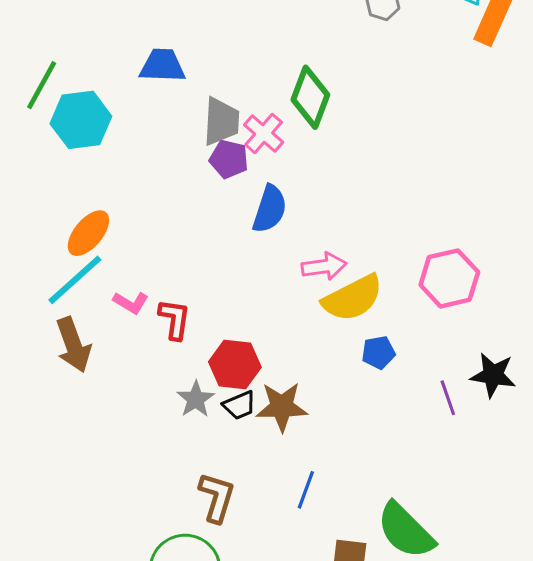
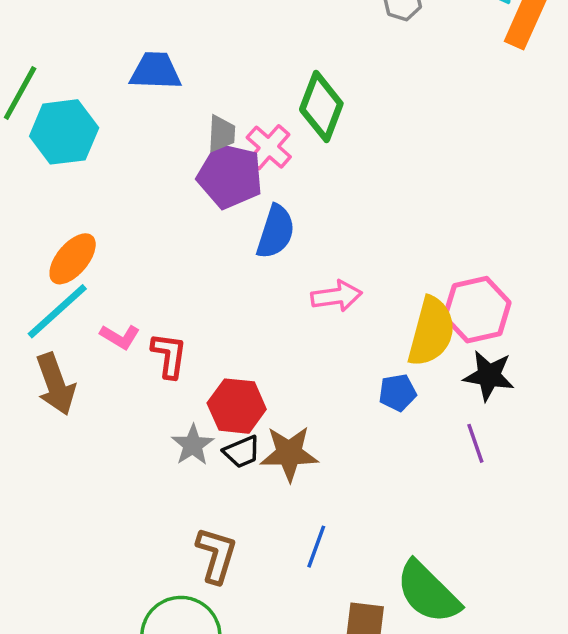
gray trapezoid: (221, 121) -> (221, 134), size x0.7
purple pentagon: (229, 159) -> (230, 176), size x1.5
yellow semicircle: (353, 298) -> (431, 332), moved, turned -48
black star: (493, 375) -> (489, 376), moved

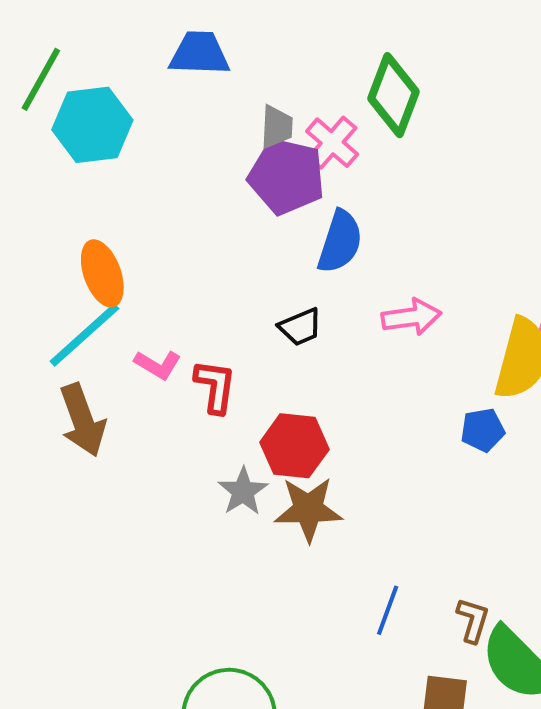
orange ellipse: (73, 259) -> (102, 273), turned -60
black trapezoid: (242, 452) -> (300, 327), moved
brown star: (289, 453) -> (308, 509), moved
brown L-shape: (216, 555) -> (473, 620), moved, size x0.7

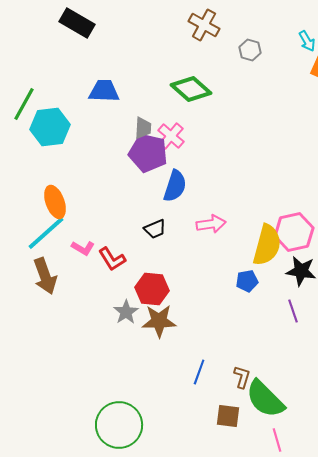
green diamond: (394, 95) -> (191, 89), moved, turned -69
red L-shape: (215, 386) -> (112, 259), turned 140

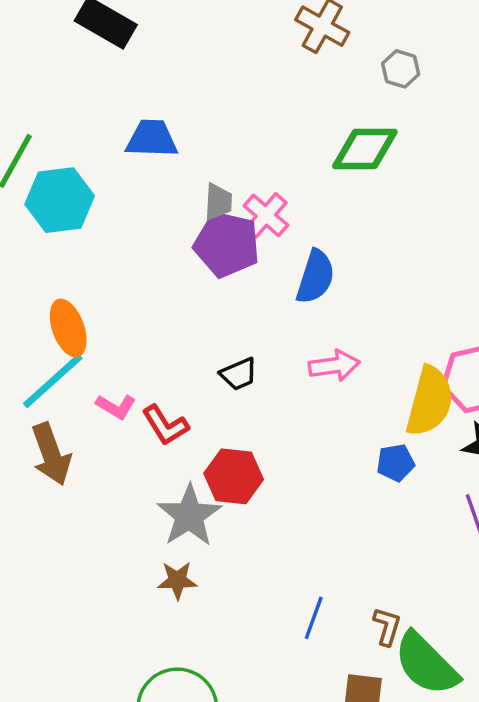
green diamond: (191, 89) -> (365, 149), moved, turned -42
blue semicircle: (175, 186) -> (315, 277), moved
gray star: (126, 312) -> (189, 516), size x1.5
brown star: (159, 321) -> (177, 580), moved, size x0.7

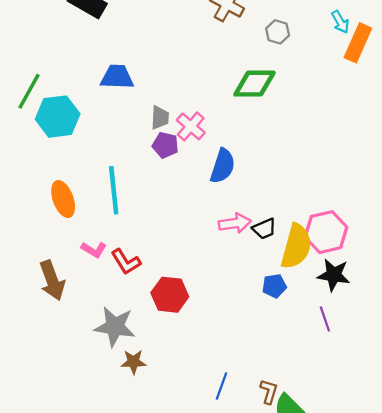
purple pentagon: (227, 244) -> (165, 145), size x0.6
black trapezoid: (239, 374) -> (264, 229), moved
cyan line: (53, 381) -> (114, 190), moved, turned -54
gray star: (189, 516) -> (115, 327), moved, turned -30

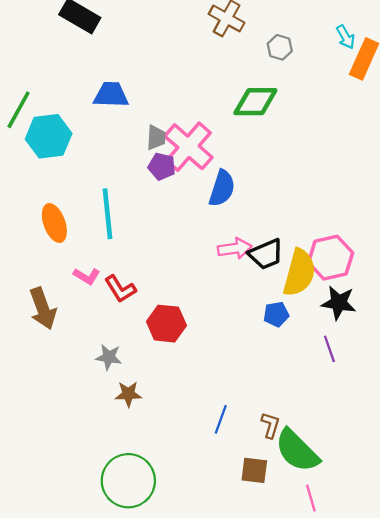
pink cross: (191, 126) -> (188, 147), size x1.6
black trapezoid: (264, 229) -> (266, 254), size x1.4
gray star: (115, 327) -> (109, 357), size x0.6

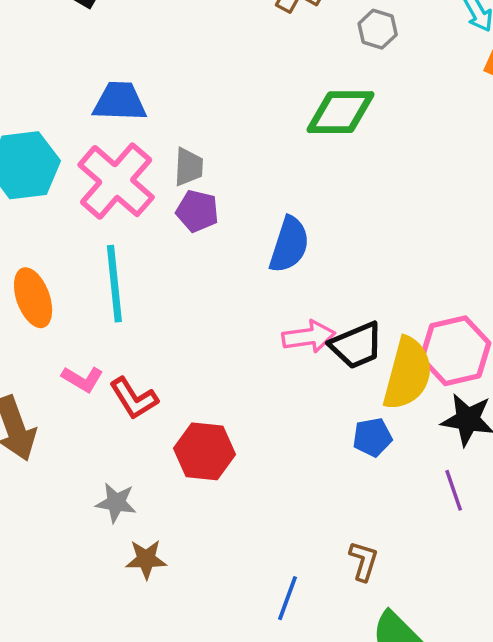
pink cross: (188, 147) -> (116, 181), moved
brown L-shape: (270, 425) -> (363, 561), moved

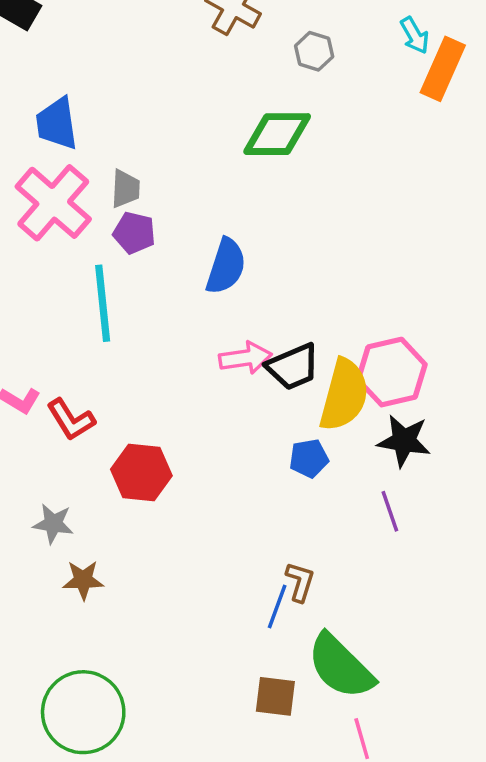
blue trapezoid: (120, 102) -> (57, 124), turned -100
cyan line: (114, 284) -> (103, 303), moved
blue line: (287, 598) -> (277, 606), moved

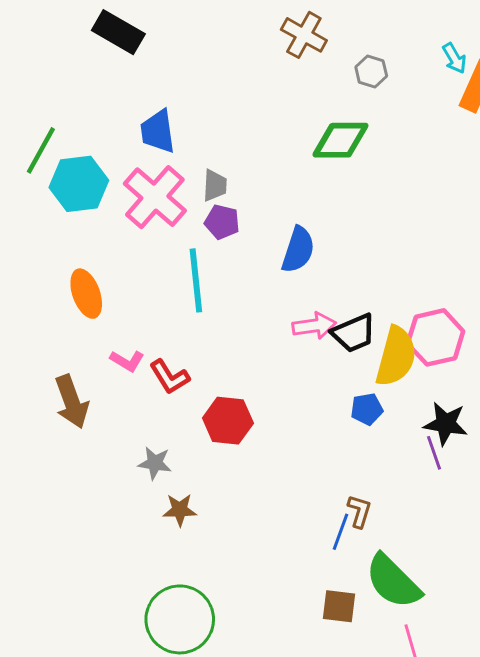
black star: (404, 441) -> (446, 424), moved

